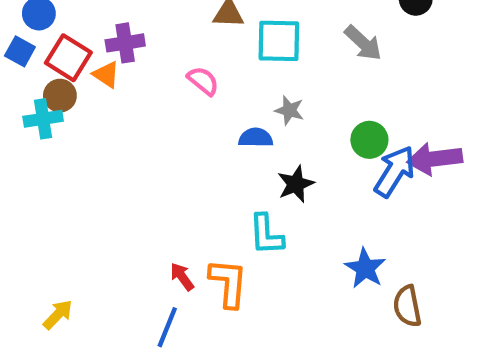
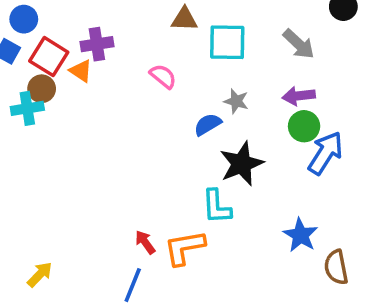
blue semicircle: (256, 138) -> (208, 124), turned -32
purple arrow: (435, 159) -> (299, 96), moved, size x0.7
black star: (296, 184) -> (242, 164), size x1.4
orange L-shape: (228, 283) -> (184, 248), turned -105

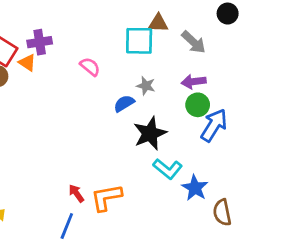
brown triangle: (184, 19) -> (158, 23), moved
cyan L-shape: (217, 207) -> (168, 169), moved, turned -48

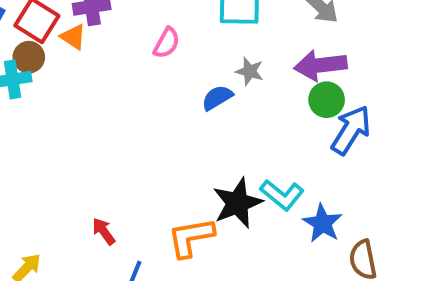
pink semicircle: (90, 67) -> (167, 43), turned 80
purple arrow: (194, 82) -> (320, 65), size x1.4
black star: (150, 133) -> (237, 203), moved
red arrow: (76, 193) -> (104, 231), moved

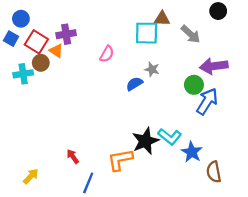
brown circle: (29, 57) -> (41, 63), moved
purple arrow: (320, 65) -> (214, 66), moved

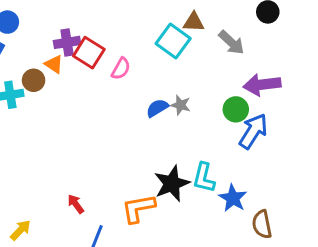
cyan square: (147, 33) -> (173, 41), turned 35
red square: (36, 42) -> (89, 53), moved
gray star: (152, 69) -> (181, 105), moved
cyan L-shape: (170, 137) -> (204, 178), turned 65

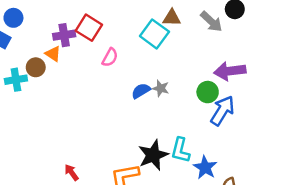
gray arrow: (231, 42) -> (211, 22), moved
red square: (89, 53) -> (89, 28), moved

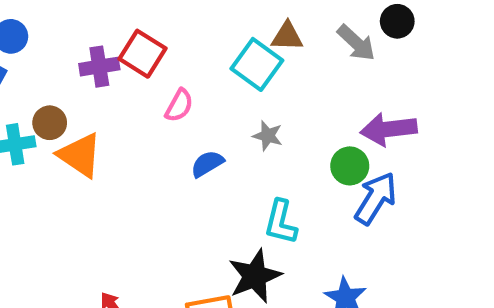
orange triangle: (53, 54) -> (80, 155), moved, size x1.6
gray star: (161, 88) -> (268, 136), moved
blue semicircle: (141, 91) -> (207, 164), moved
cyan L-shape: (180, 150) -> (281, 222), moved

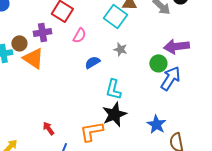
purple cross: (99, 67) -> (42, 32), moved
cyan L-shape: (281, 222) -> (113, 89), moved

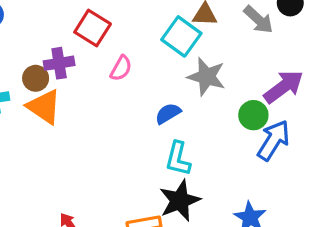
brown circle: (19, 43) -> (36, 78), moved
purple arrow: (176, 46) -> (284, 87), turned 150
gray star: (120, 49) -> (206, 77), moved, size x1.6
blue semicircle: (92, 62) -> (168, 113), moved

